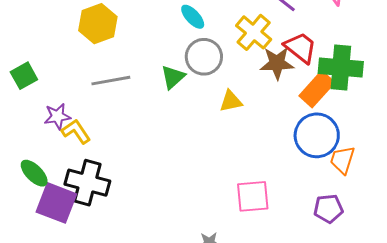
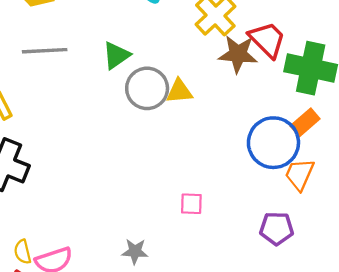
gray circle: (204, 57) -> (147, 88), moved
orange rectangle: (317, 89) -> (305, 122), moved, size x0.7
pink square: (253, 196) -> (191, 204), size x0.6

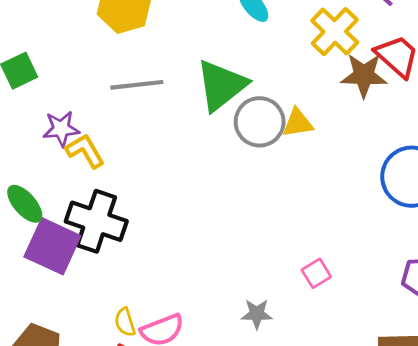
green triangle: (116, 55) -> (221, 85), size x1.6
pink square: (191, 204) -> (316, 273), moved, turned -30

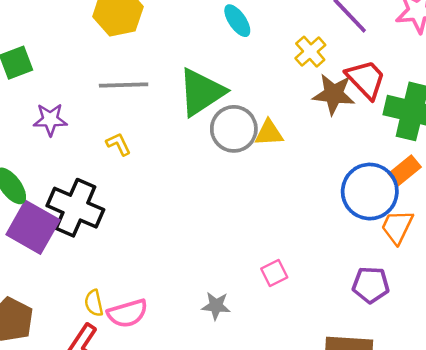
yellow cross: (335, 32) -> (310, 52), size x0.7
yellow L-shape: (85, 151) -> (118, 144), moved, size x0.7

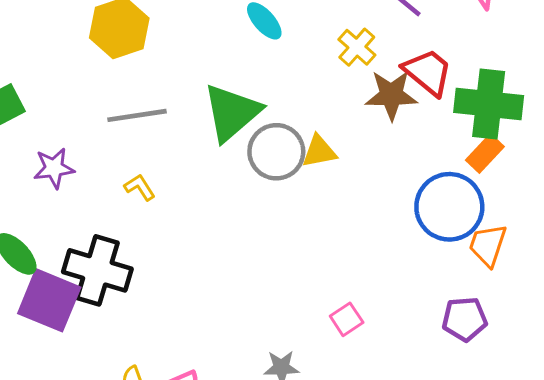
orange rectangle: (405, 170) -> (485, 153), moved

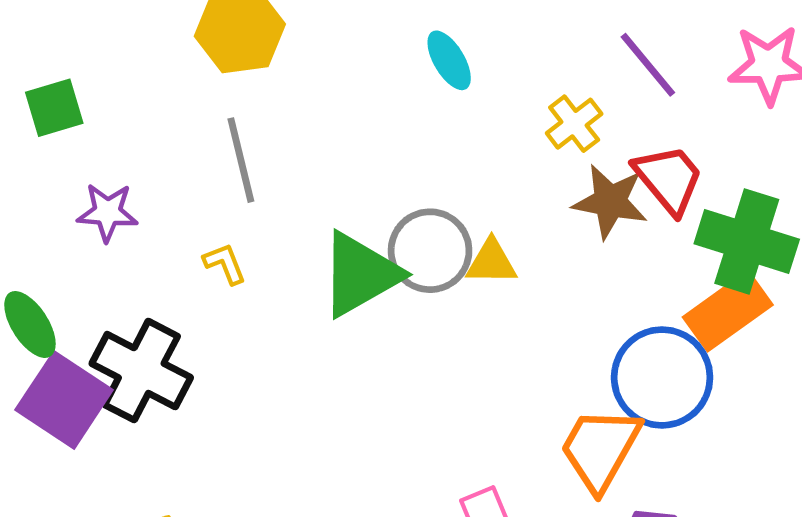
green triangle: (232, 112) -> (360, 274), moved
gray line: (137, 115) -> (241, 160), turned 74
orange rectangle: (485, 153) -> (728, 311), size x1.5
orange trapezoid: (488, 245) -> (600, 449), moved, size x1.4

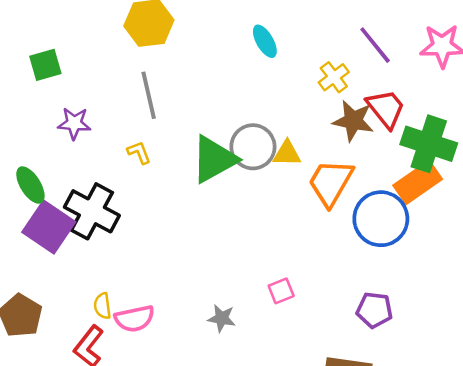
orange trapezoid: (600, 449) -> (331, 183), moved

